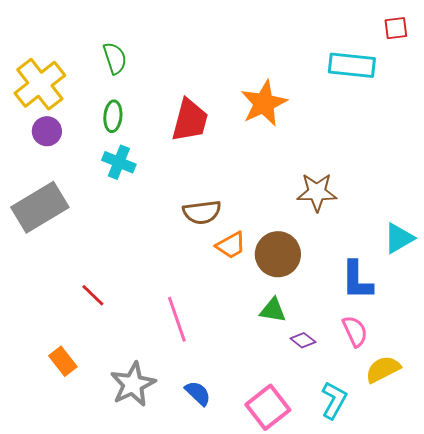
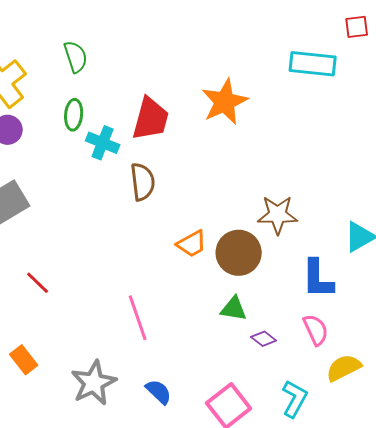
cyan cross: (119, 162) -> (103, 143), moved
brown star: (317, 192) -> (278, 215), moved
brown semicircle: (202, 212) -> (143, 182), moved, turned -90
red line: (93, 295) -> (38, 283), moved

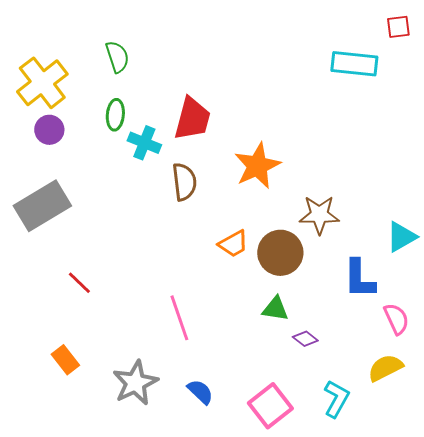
orange star: (225, 102) -> (257, 166), moved
pink semicircle: (316, 330) -> (396, 319), moved

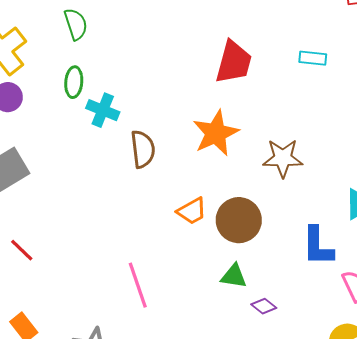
cyan rectangle: (354, 64) -> (313, 58), moved, size x0.6
red trapezoid: (192, 119) -> (234, 62), moved
brown star: (319, 215) -> (283, 158), moved
red line: (79, 283) -> (22, 250), moved

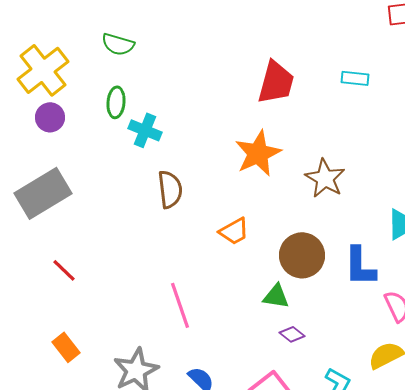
green semicircle: (76, 24) -> (118, 44), turned 124
brown semicircle: (143, 149) -> (170, 189), moved
brown star: (283, 158) -> (325, 178), turned 30
brown circle: (239, 220) -> (302, 255), moved
purple diamond: (264, 306) -> (292, 334), moved

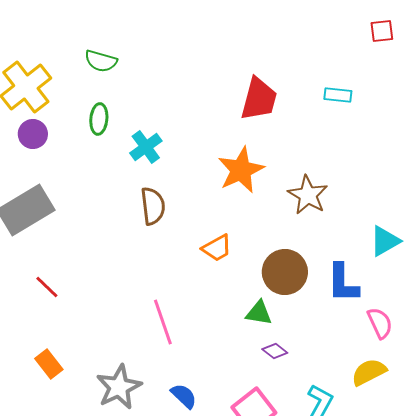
cyan cross: (145, 130) -> (146, 147), moved, turned 32

